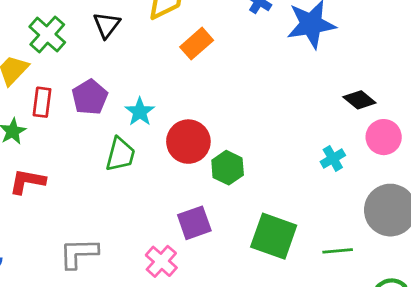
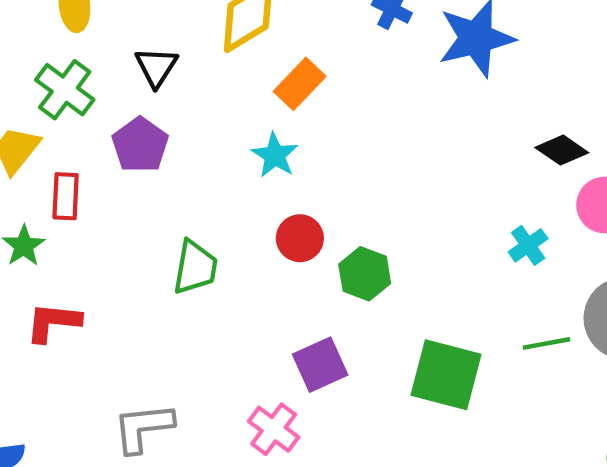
purple pentagon: (90, 97) -> (140, 145), moved
cyan star: (140, 112) -> (275, 155), moved
red circle: (188, 142) -> (300, 238), size x0.7
green line: (338, 251) -> (546, 343), moved

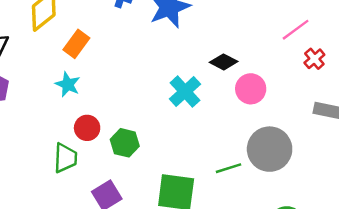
cyan cross: (528, 245) -> (185, 92), moved, size x1.5
green trapezoid: (195, 267) -> (65, 158), moved

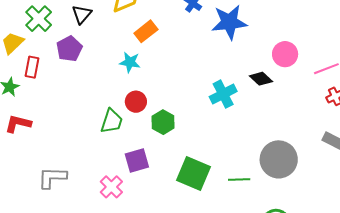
cyan star: (68, 84) -> (130, 62), turned -30
pink circle: (251, 89) -> (285, 54), moved
green line: (229, 168) -> (239, 180), moved

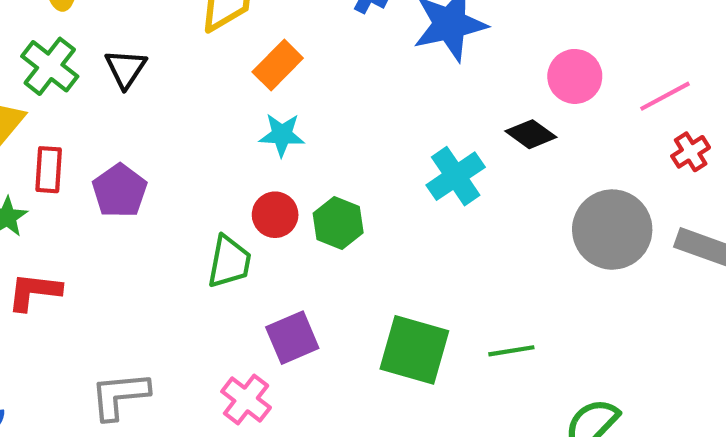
black triangle: (82, 14) -> (126, 69), moved
purple pentagon: (69, 49) -> (120, 191), moved
cyan star: (130, 62) -> (282, 135), moved
green hexagon: (163, 122) -> (338, 223), moved
gray circle: (279, 159) -> (612, 230), moved

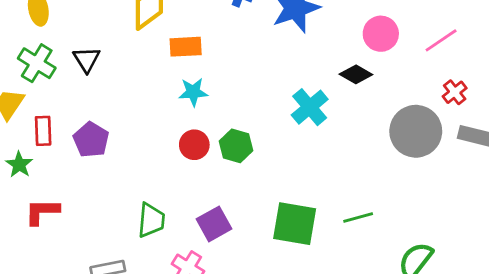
orange rectangle: (278, 65) -> (186, 47), turned 48
red cross: (691, 152) -> (455, 92), moved
green trapezoid: (229, 262) -> (151, 220), moved

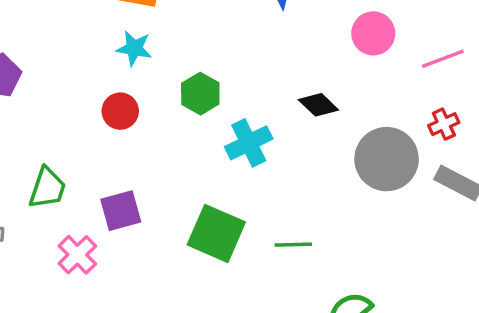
black diamond: (356, 74) -> (318, 105), moved
cyan cross: (310, 107) -> (249, 143), moved
green hexagon: (236, 146) -> (200, 94), moved

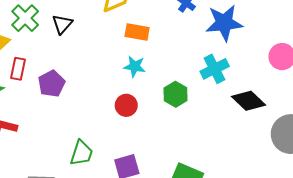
black diamond: (318, 105) -> (248, 101), size x1.4
cyan cross: (249, 143) -> (215, 69), moved

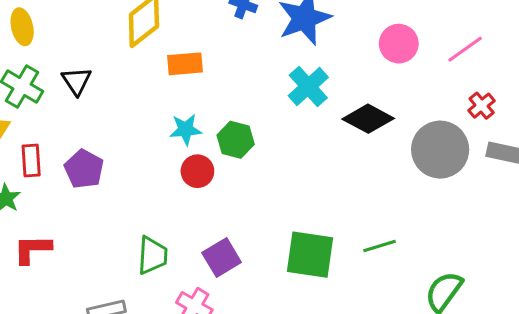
cyan star: (135, 66) -> (186, 130), moved
green hexagon: (176, 94) -> (236, 140), moved

